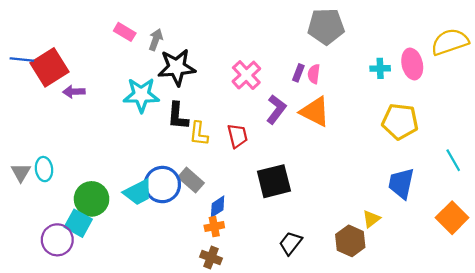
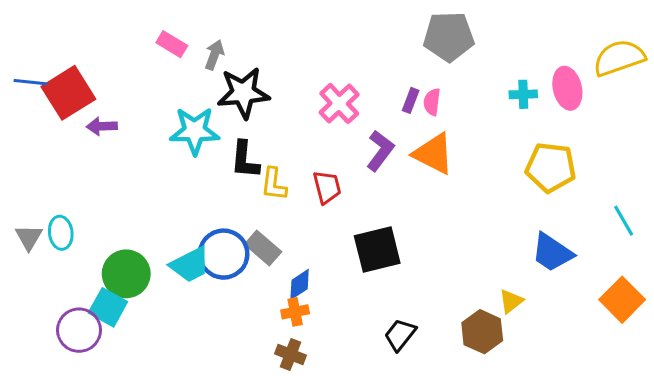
blue trapezoid: (401, 183) -> (552, 253), turned -68

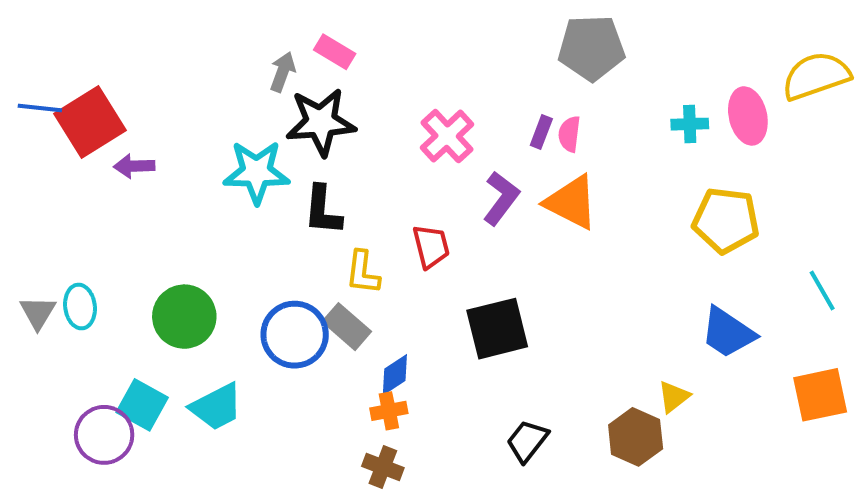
pink rectangle: (172, 44) -> (335, 52), moved
yellow L-shape: (274, 184) -> (363, 272), moved
cyan trapezoid: (190, 265) -> (216, 407), moved
green circle: (126, 274) -> (184, 317), moved
orange square: (622, 300) -> (820, 395), turned 33

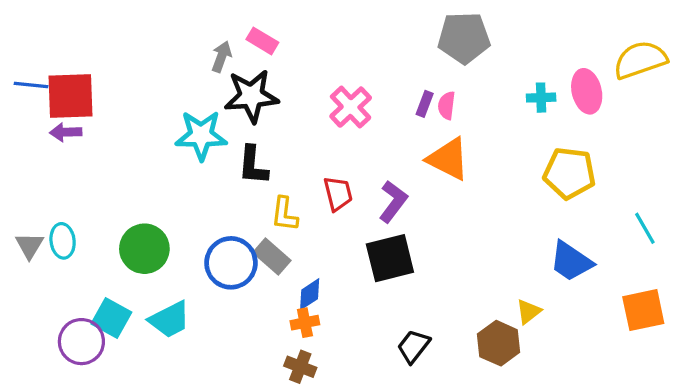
red square: (90, 122) -> (70, 96), turned 30
purple arrow: (134, 166) -> (66, 132), moved
purple L-shape: (501, 198) -> (393, 201), moved

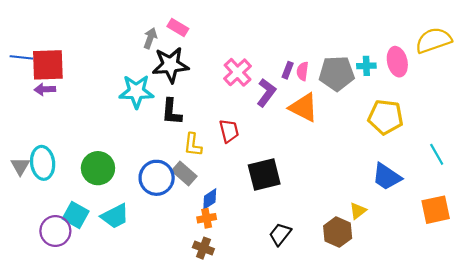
gray pentagon: (464, 38) -> (337, 73), moved
purple L-shape: (393, 201) -> (266, 93), moved
cyan ellipse: (63, 241) -> (43, 163), size x1.4

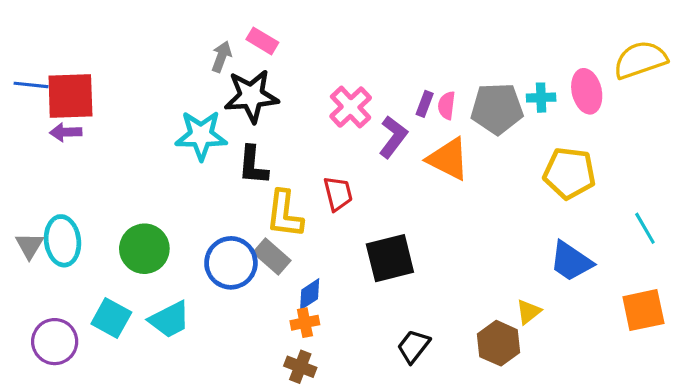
yellow L-shape: (193, 145) -> (284, 214), size x1.4
purple circle: (55, 231) -> (55, 342), moved

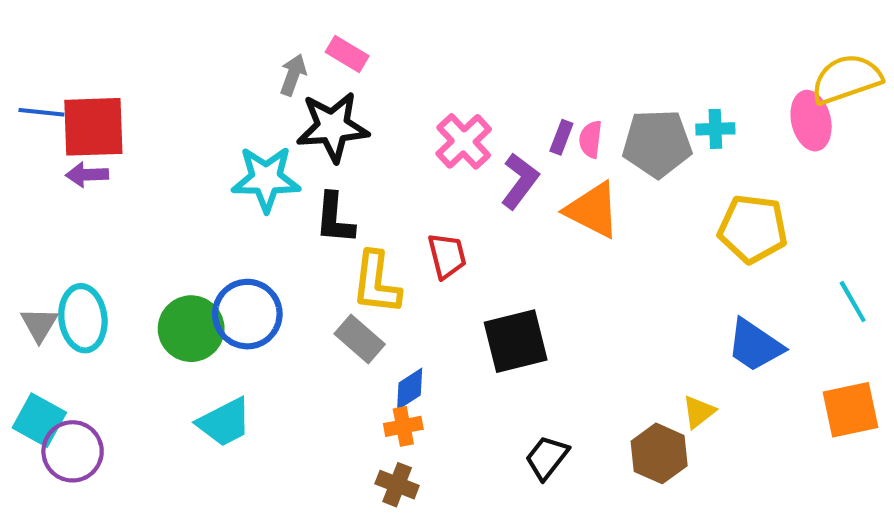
pink ellipse: (587, 91) -> (811, 121), moved
blue circle: (231, 263) -> (247, 314), moved
cyan square: (111, 318) -> (39, 420), moved

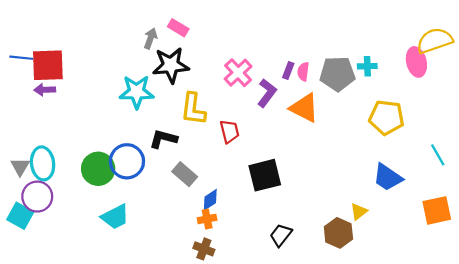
black L-shape: (335, 218) -> (163, 139), moved, turned 100
yellow L-shape: (376, 283) -> (193, 109), moved
purple circle: (73, 451) -> (37, 197), moved

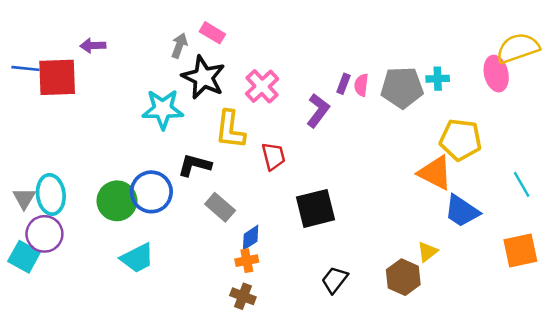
black star: (171, 65) -> (204, 77), turned 30
pink cross: (238, 73) -> (262, 86), moved
purple arrow: (45, 90) -> (93, 46), moved
orange triangle: (304, 108) -> (435, 173), moved

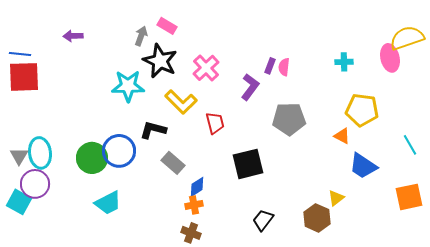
red square: (57, 77) -> (24, 77), moved
gray pentagon: (402, 88) -> (289, 119), moved
yellow L-shape: (230, 130) -> (181, 102), turned -52
orange triangle: (435, 173) -> (342, 136), size x0.6

